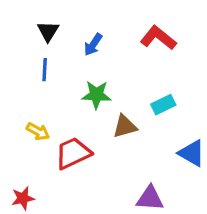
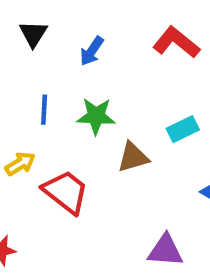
blue line: (45, 70) -> (44, 110), moved
yellow arrow: (38, 131) -> (20, 164), turned -60
red trapezoid: (73, 153) -> (66, 192), turned 63

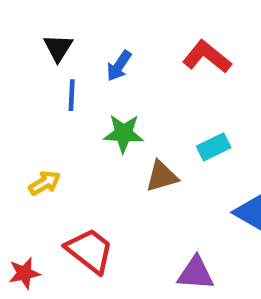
blue line: (44, 110) -> (72, 95), moved
red trapezoid: (66, 192) -> (90, 251), moved

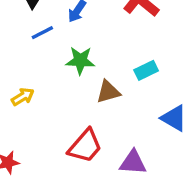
blue line: (72, 95) -> (42, 33), turned 60
red trapezoid: (90, 251) -> (85, 146), moved, turned 93

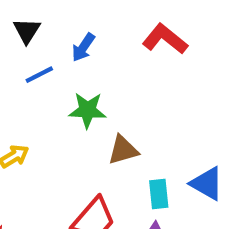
cyan rectangle: (146, 70) -> (159, 194), moved, turned -70

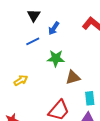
black triangle: (27, 31) -> (34, 15), moved

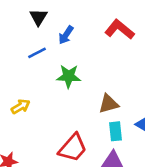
brown triangle: (73, 77) -> (109, 104), moved

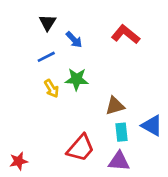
blue arrow: (66, 35) -> (74, 40), turned -78
yellow arrow: (21, 107) -> (52, 89), moved, turned 90

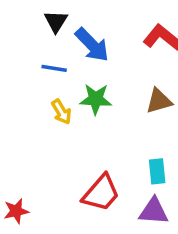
blue arrow: (74, 40) -> (92, 45), size x1.5
blue line: (46, 57) -> (54, 68), turned 36
brown triangle: (115, 106) -> (159, 101), moved

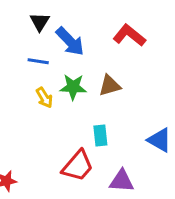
brown triangle: (159, 101) -> (110, 85), moved
cyan rectangle: (157, 171) -> (100, 136), moved

